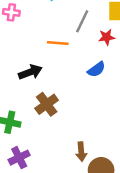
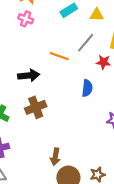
blue semicircle: (96, 69) -> (87, 88), turned -63

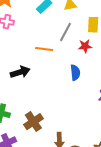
brown cross: (36, 107) -> (33, 122), moved

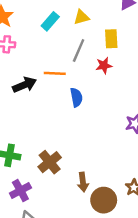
black arrow: (20, 72) -> (24, 85), moved
blue semicircle: (75, 73) -> (76, 97), moved

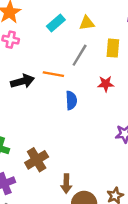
red star: (104, 65) -> (106, 84), moved

